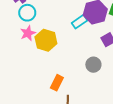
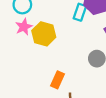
cyan rectangle: (79, 22) -> (80, 12), turned -35

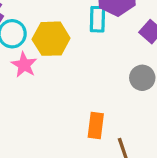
yellow hexagon: (44, 34) -> (51, 39), moved

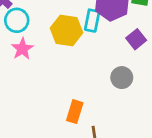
yellow hexagon: (51, 39) -> (66, 30), moved

